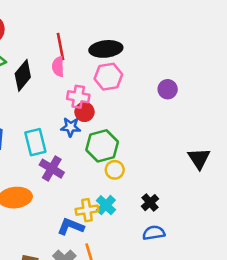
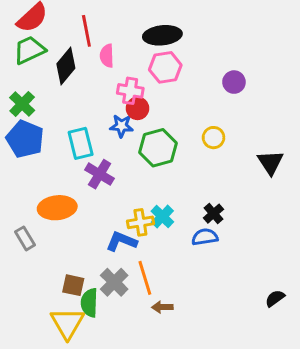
red line: (61, 46) -> (86, 31), moved
yellow circle: (115, 170) -> (214, 138), moved
blue semicircle: (154, 233) -> (205, 237), moved

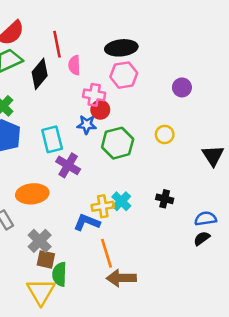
black cross: (214, 214) -> (165, 199), turned -35
blue semicircle: (205, 237) -> (205, 219), moved
gray cross: (114, 282) -> (40, 241), moved
black semicircle: (275, 298) -> (202, 238), moved
brown arrow: (162, 307) -> (121, 278), size x1.6

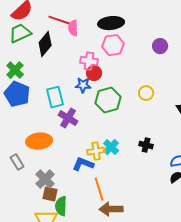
red line: (57, 44) -> (59, 20), turned -60
pink semicircle: (74, 65) -> (73, 28), moved
purple circle: (182, 87) -> (160, 46), moved

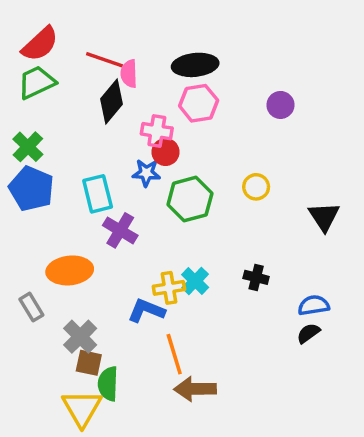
black diamond: (45, 44) -> (111, 101), moved

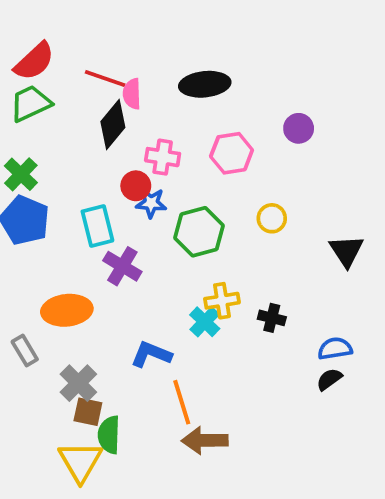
pink hexagon: (199, 103) -> (232, 153), moved
red circle: (166, 152) -> (136, 186), moved
yellow cross: (169, 288) -> (222, 301), moved

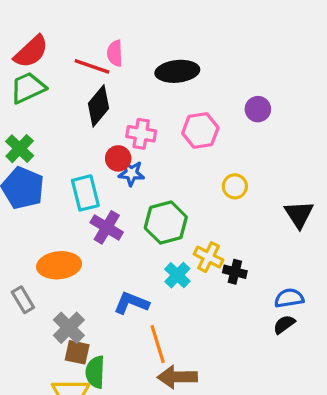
pink semicircle: (132, 94) -> (115, 53), moved
green hexagon: (199, 232) -> (166, 223), moved
yellow cross: (222, 301) -> (209, 257), moved, turned 36

